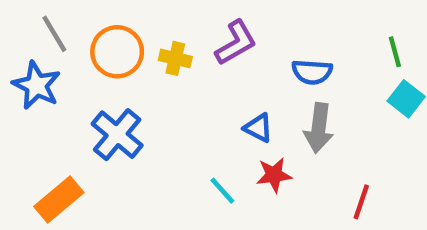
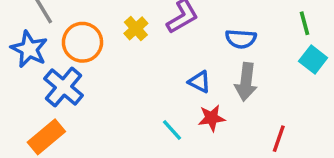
orange circle: (117, 52) -> (82, 42), moved
yellow cross: (175, 58) -> (136, 28), turned 35
blue cross: (117, 135) -> (64, 87), moved

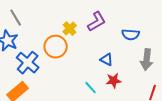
orange circle: (82, 42) -> (56, 47), moved
gray arrow: (246, 82) -> (147, 60), moved

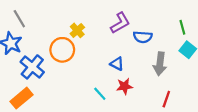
purple L-shape: (97, 22) -> (120, 23), moved

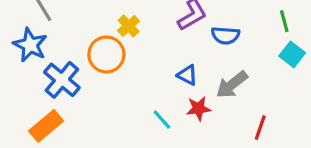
gray arrow: (160, 64) -> (232, 85), moved, turned 45

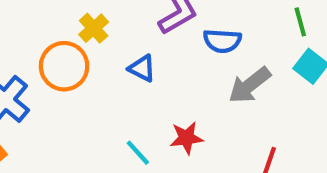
blue triangle: (187, 75) -> (142, 68), moved
gray arrow: (232, 85) -> (250, 85), moved

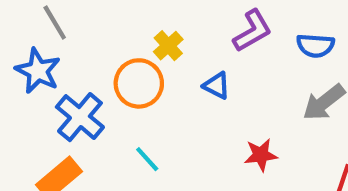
blue semicircle: (222, 41) -> (315, 46), moved
cyan line: (138, 153) -> (147, 159), moved

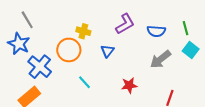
yellow cross: (168, 46) -> (83, 31), turned -32
blue triangle: (217, 86) -> (107, 51), turned 40
cyan line: (147, 159) -> (84, 82), moved

